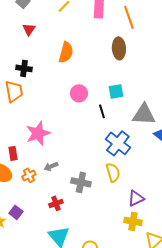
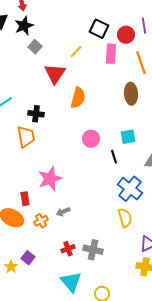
red triangle: (29, 29) -> (55, 74), moved, size x1.6
gray cross: (81, 182) -> (93, 250), moved

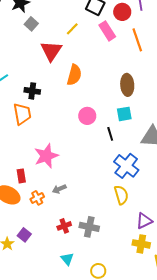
pink rectangle: (111, 54) -> (107, 31), turned -36
brown ellipse: (131, 94) -> (127, 85), moved
cyan triangle: (71, 282) -> (67, 259), size x0.6

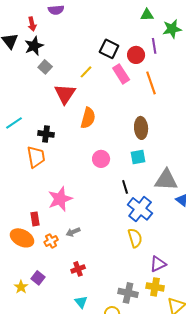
black line: (110, 134) -> (125, 187), moved
gray cross: (89, 227) -> (128, 293), moved

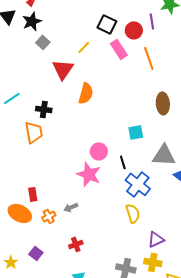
brown ellipse: (141, 128) -> (163, 103), moved
pink circle: (101, 159) -> (99, 151), moved
pink star: (60, 199) -> (89, 174), moved, turned -30
yellow star: (21, 287) -> (11, 262), moved

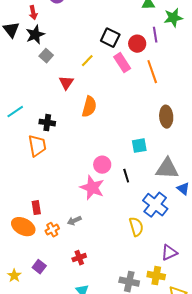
red triangle: (63, 69) -> (66, 83), size x0.7
blue cross: (138, 184) -> (155, 205), moved
purple triangle: (156, 239) -> (169, 253), moved

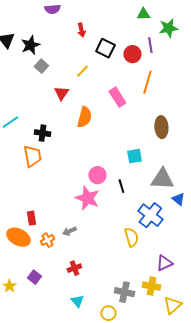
red arrow: (33, 13) -> (81, 30), moved
pink rectangle: (122, 63) -> (117, 97), moved
orange line: (152, 72) -> (147, 82), turned 35

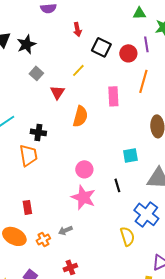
gray square: (41, 66) -> (36, 73), moved
pink rectangle: (117, 97) -> (113, 96), turned 30
pink circle: (97, 175) -> (84, 169), moved
red rectangle: (31, 218) -> (27, 207), moved

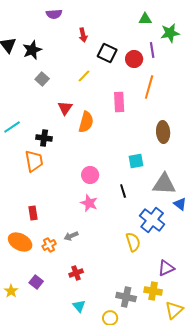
red triangle: (57, 92) -> (65, 108), moved
pink star: (83, 197) -> (89, 203), size x0.7

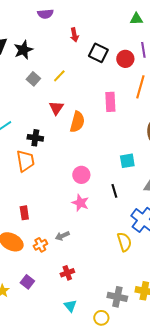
yellow line: (84, 76) -> (59, 76), moved

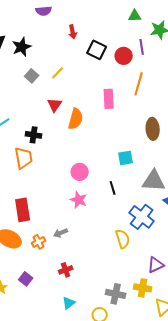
red rectangle: (24, 213) -> (23, 210), size x1.6
cyan triangle: (70, 306) -> (69, 303), turned 32

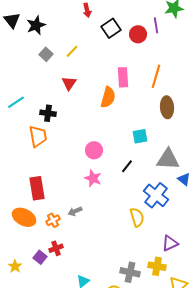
black square: (97, 50) -> (111, 28), turned 30
orange line: (139, 84) -> (156, 76), moved
orange semicircle: (76, 119) -> (108, 97), moved
black line: (113, 188) -> (127, 166), turned 56
red cross: (66, 270) -> (56, 248), moved

